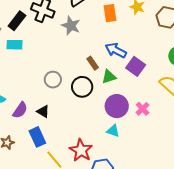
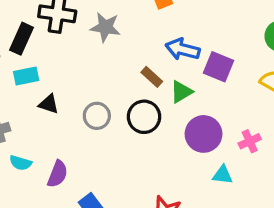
pink cross: (143, 109) -> (250, 141), moved, turned 32
black triangle: (43, 111) -> (49, 104), moved
cyan triangle: (113, 131) -> (223, 175), moved

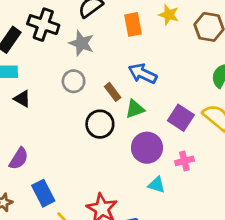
purple square: (219, 67) -> (181, 118), moved
gray circle: (97, 116) -> (74, 81), moved

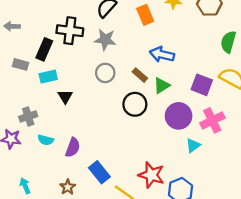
black triangle: (22, 99) -> (65, 97), turned 42
pink cross: (184, 161) -> (212, 120), size x1.5
cyan triangle: (157, 185) -> (193, 145), turned -42

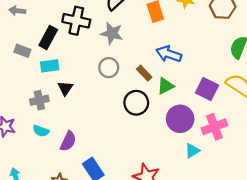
gray cross: (28, 116) -> (39, 100), moved

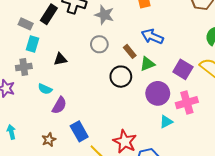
cyan rectangle: (50, 66) -> (33, 44), moved, turned -70
black triangle: (65, 88) -> (60, 59), turned 40
gray cross: (39, 100) -> (24, 67), moved
cyan semicircle: (41, 131) -> (45, 89), moved

